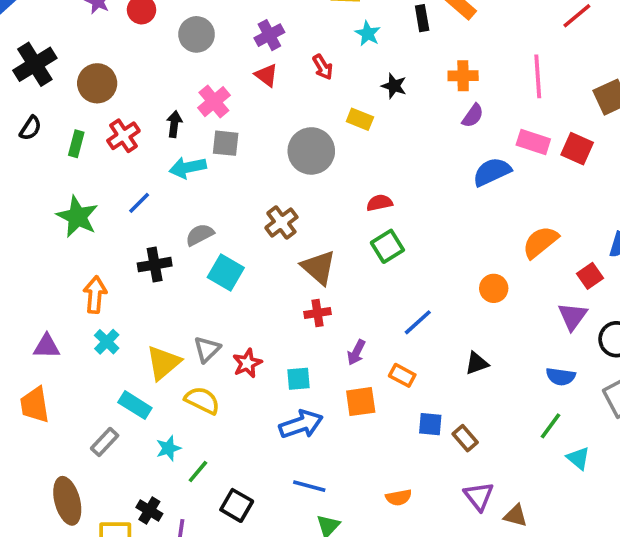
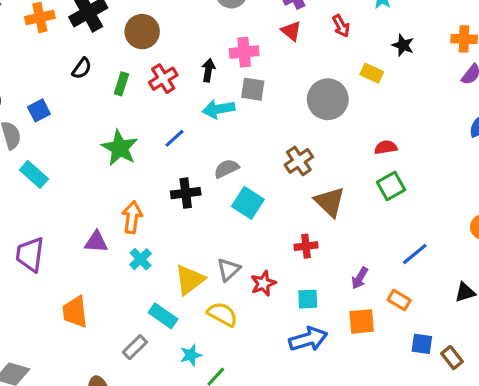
pink cross: (214, 102) -> (244, 52), turned 32
red cross: (317, 313) -> (306, 246), moved
purple triangle: (47, 346) -> (96, 242), moved

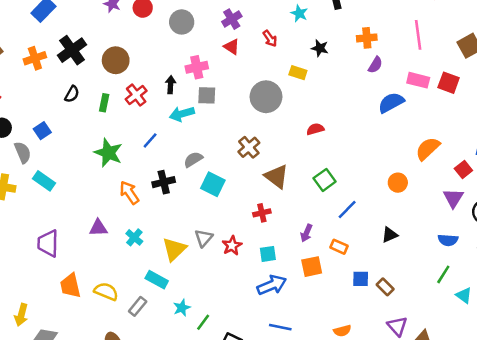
green square: (391, 186) -> (325, 180), moved
orange arrow: (132, 217) -> (129, 193), moved, turned -35
orange trapezoid: (75, 312) -> (70, 286), moved
yellow semicircle: (222, 314) -> (106, 291), moved

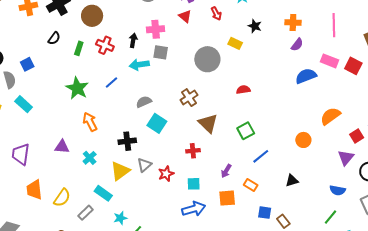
red cross: (136, 95) -> (105, 45), turned -36
black cross: (164, 182) -> (127, 141), moved
yellow semicircle: (106, 291) -> (62, 198), turned 96

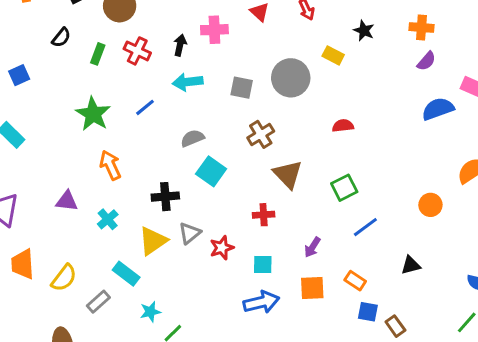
gray square: (161, 52) -> (242, 88), moved
orange rectangle: (251, 185) -> (355, 281), moved

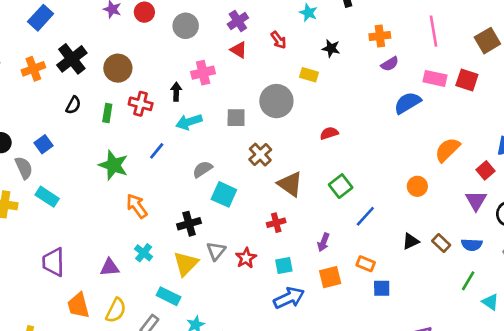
purple semicircle: (426, 61) -> (390, 64), turned 30
purple triangle: (67, 201) -> (110, 267), moved
brown rectangle: (395, 326) -> (441, 243), moved

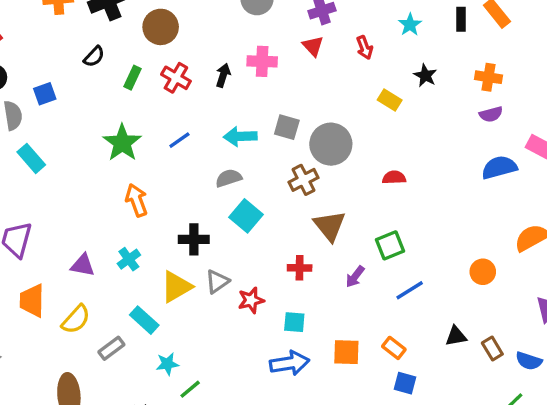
gray circle: (276, 101) -> (331, 144), moved
cyan arrow: (189, 122) -> (240, 136), moved
purple arrow: (323, 242) -> (355, 277), moved

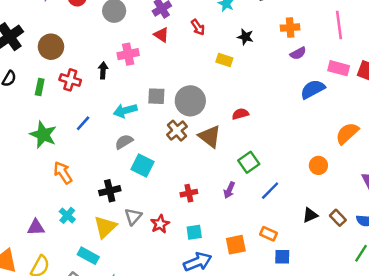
brown triangle: (330, 226) -> (210, 136), moved

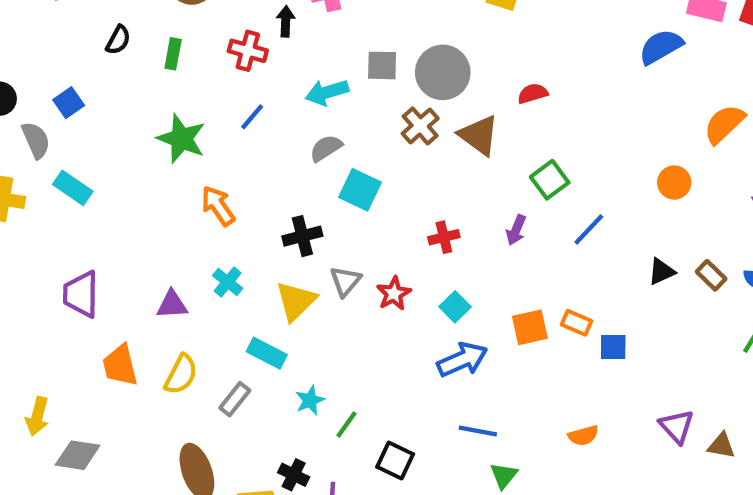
red cross: (70, 80) -> (248, 51), moved
cyan square: (194, 232) -> (455, 307), turned -35
orange rectangle: (269, 234) -> (577, 323), moved

